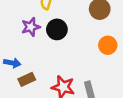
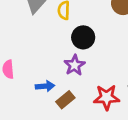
purple star: (31, 27) -> (75, 65), moved

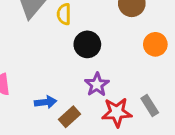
purple star: (75, 65) -> (97, 85), moved

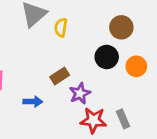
black circle: (87, 44) -> (107, 57), moved
brown rectangle: (70, 117) -> (60, 76), moved

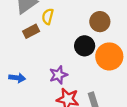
orange circle: (136, 66) -> (109, 56), size x1.5
brown rectangle: (60, 76) -> (31, 31), moved

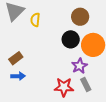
brown rectangle: (31, 31) -> (16, 58), moved
purple star: (58, 75) -> (79, 66), moved

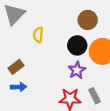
yellow semicircle: (35, 20) -> (38, 35), moved
purple star: (79, 66) -> (77, 70), moved

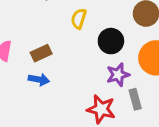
black circle: (77, 45) -> (111, 41), moved
gray rectangle: (94, 96) -> (135, 99), moved

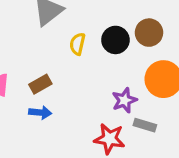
black circle: (111, 41) -> (115, 40), moved
gray rectangle: (135, 99) -> (145, 125), turned -54

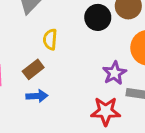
yellow semicircle: (77, 44) -> (50, 39), moved

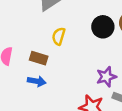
brown rectangle: (33, 69) -> (39, 58), turned 42

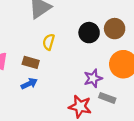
blue arrow: (37, 81) -> (29, 84), turned -35

